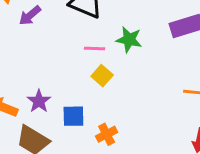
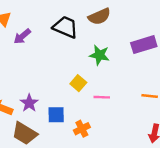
pink line: (94, 49) -> (102, 97), moved

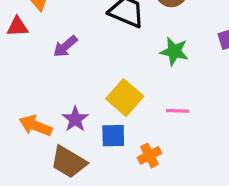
purple arrow: (22, 36) -> (65, 46), moved
yellow square: (78, 83) -> (125, 98), moved, size x1.5

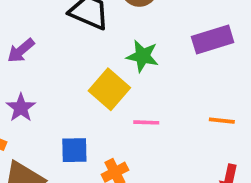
yellow square: (125, 98) -> (109, 89), moved
purple star: (75, 119) -> (21, 108), moved

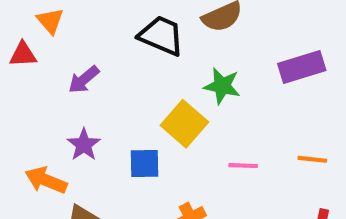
pink line: (146, 122) -> (243, 166), moved
blue square: (74, 150) -> (145, 163), moved

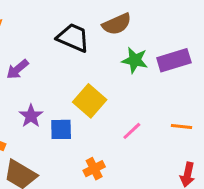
green star: (222, 86) -> (135, 60), moved
purple star: (84, 145) -> (31, 116), moved
pink line: (243, 166) -> (132, 131), turned -45

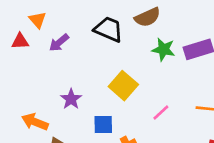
purple arrow: (17, 69) -> (59, 43), moved
blue square: (61, 129) -> (103, 124), moved

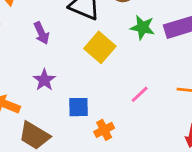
purple arrow: (59, 43) -> (41, 33), moved, turned -75
yellow square: (123, 86) -> (100, 47), moved

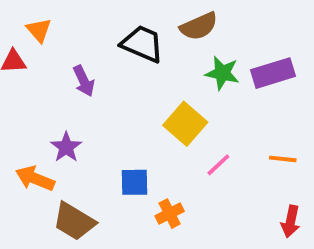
yellow square: (100, 47) -> (185, 124), moved
purple star: (44, 80) -> (66, 147), moved

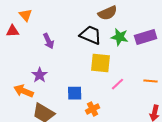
black trapezoid: (142, 44) -> (91, 35), moved
yellow square: (185, 124) -> (101, 63), turned -35

